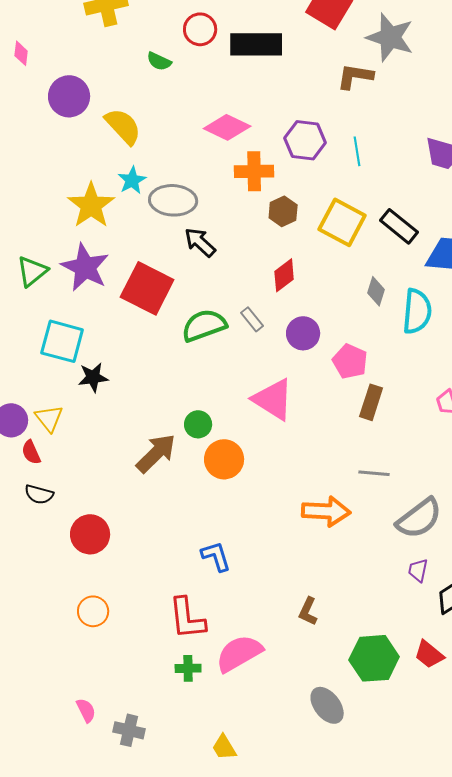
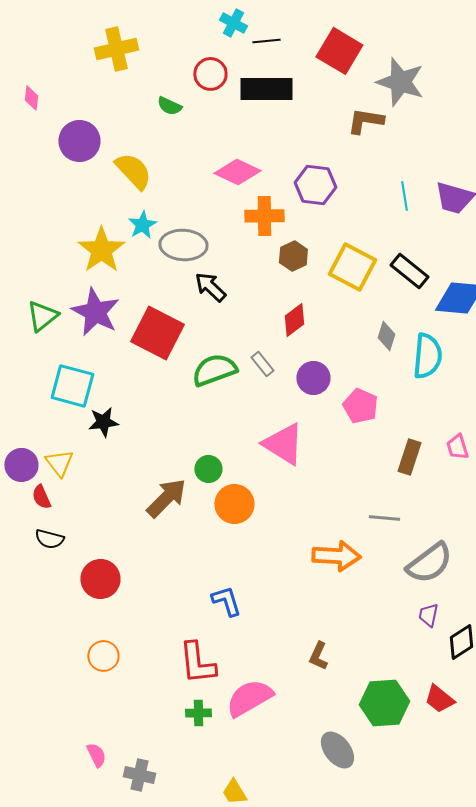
cyan line: (357, 151) -> (404, 196), moved
brown rectangle: (371, 402) -> (409, 457), moved

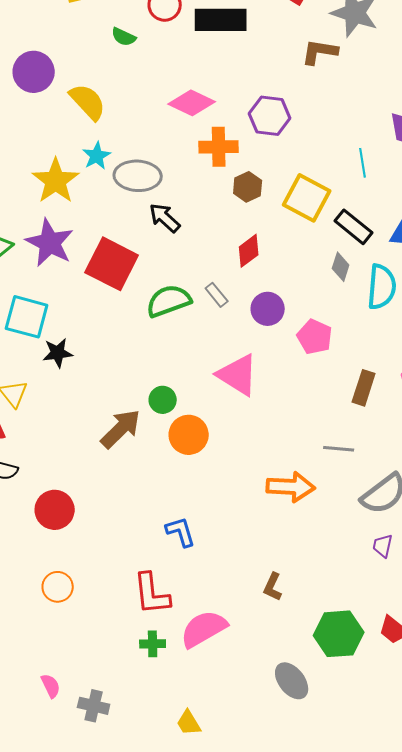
cyan line: (404, 196) -> (363, 163), moved
black rectangle: (409, 271) -> (354, 227), moved

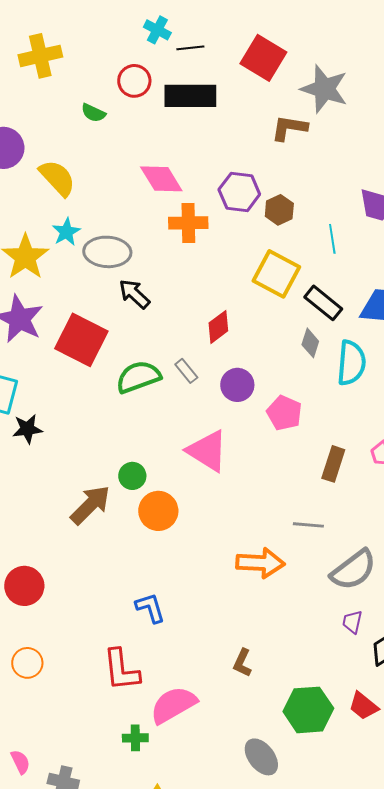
pink diamond: (192, 103) -> (161, 179), turned 33
brown hexagon: (248, 187) -> (279, 210), moved
green cross: (153, 644) -> (135, 738), moved

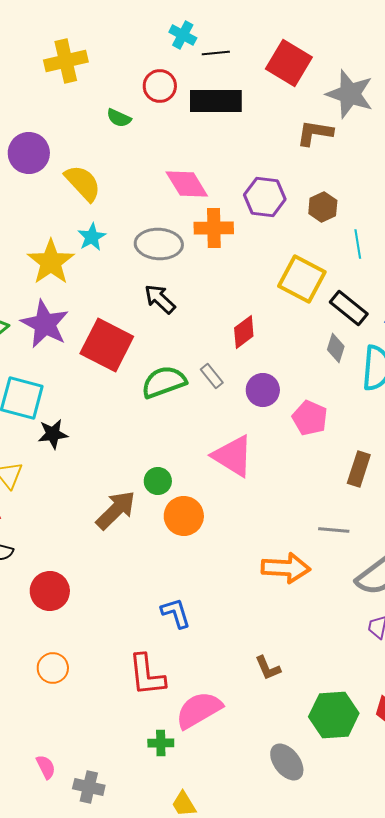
brown hexagon: (279, 210) -> (323, 207), moved
gray ellipse: (107, 252) -> (159, 244), moved
brown L-shape: (242, 663) -> (268, 668), turned -48

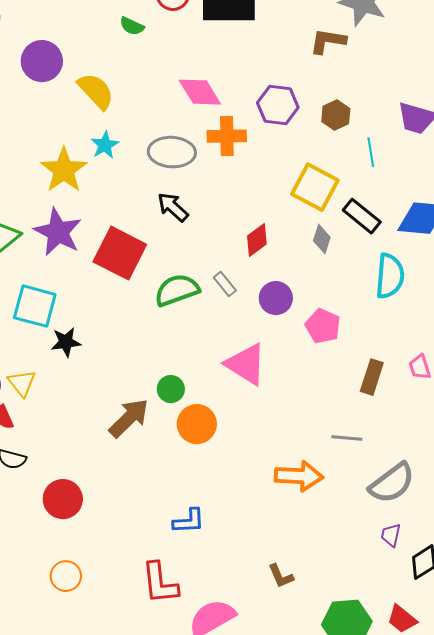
gray diamond: (336, 348) -> (322, 239), moved
blue L-shape: (176, 613) -> (189, 521), turned 104

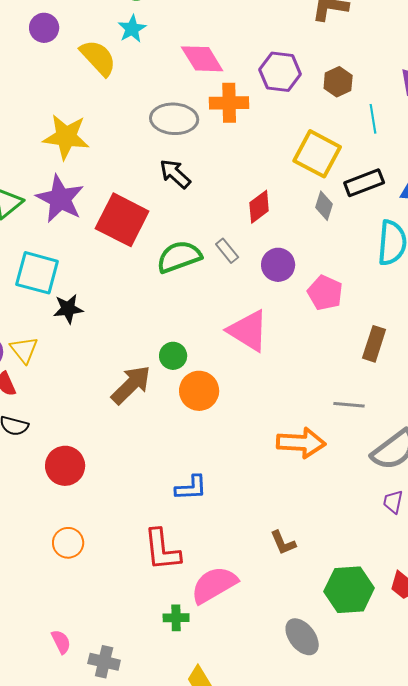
purple circle: (42, 61) -> (44, 28), size x0.7
cyan star: (105, 145) -> (132, 29), moved
yellow star: (64, 170) -> (66, 137), turned -30
black rectangle: (362, 216) -> (364, 183), turned -60

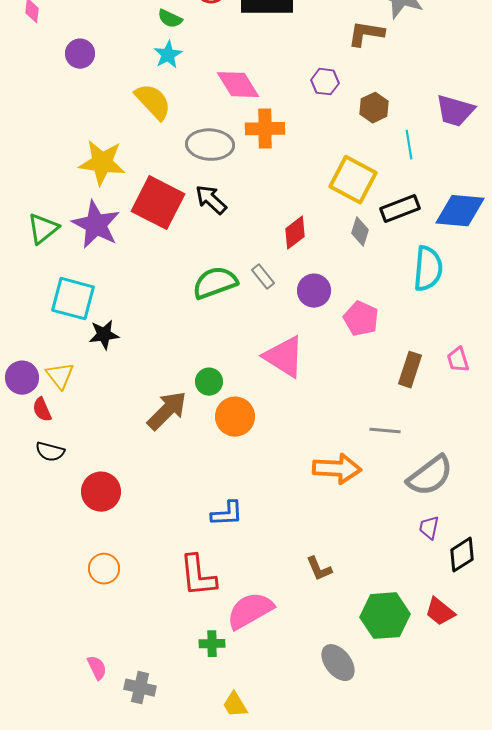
yellow semicircle: (98, 58) -> (153, 102), moved
purple hexagon: (280, 72) -> (325, 82), moved, size x0.7
red square: (122, 220) -> (158, 203), moved

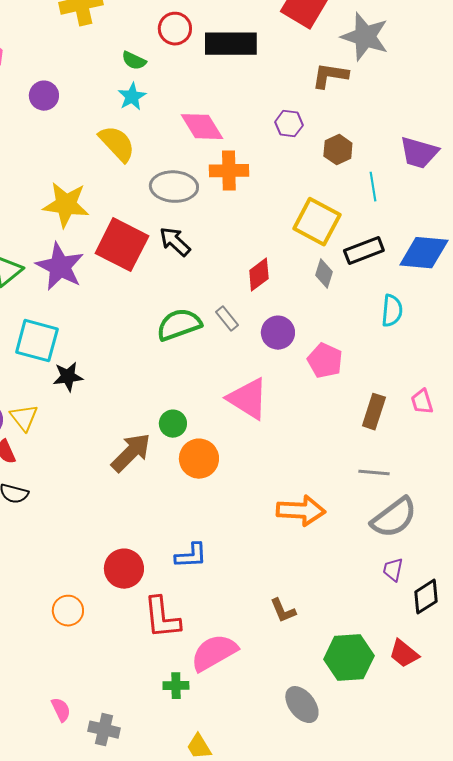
cyan semicircle: (428, 269) -> (392, 311), size x0.7
gray line: (385, 431) -> (374, 473), moved
red circle: (101, 492) -> (124, 569), moved

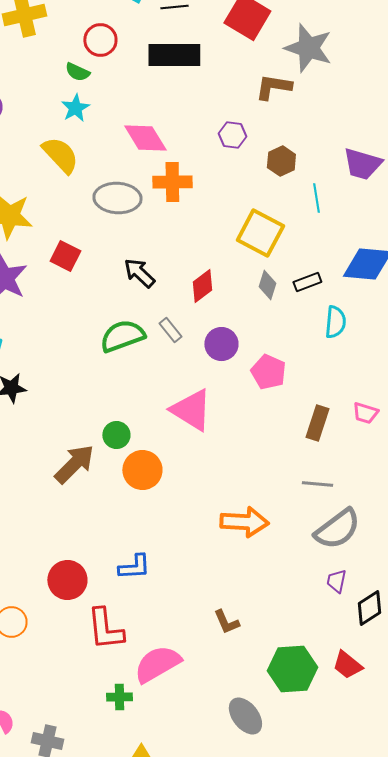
red circle: (175, 29) -> (100, 40), moved
black arrow: (175, 242) -> (139, 273), moved
red square: (122, 245) -> (65, 256), size x0.6
black rectangle: (364, 251) -> (307, 282), moved, size x0.7
pink trapezoid: (422, 402) -> (365, 413), turned -56

